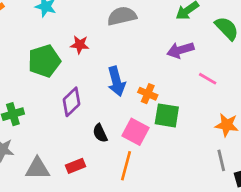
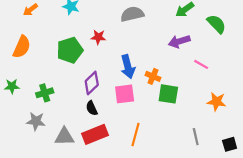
pink square: (135, 132) -> (125, 94), moved, turned -35
black semicircle: (100, 133) -> (92, 108), moved
gray line: (221, 160) -> (196, 137), moved
red rectangle: (76, 166) -> (95, 134), size x1.6

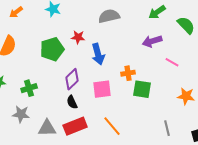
blue arrow: (128, 67) -> (98, 54), moved
orange cross: (153, 76) -> (128, 73), turned -32
orange line: (135, 134) -> (112, 126), turned -55

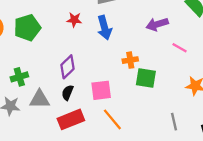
green pentagon: (52, 49) -> (27, 28), moved
blue arrow: (98, 54) -> (104, 28), moved
pink square: (102, 89) -> (101, 90), moved
black semicircle: (72, 102) -> (68, 93), turned 48
gray triangle: (47, 128) -> (40, 99), moved

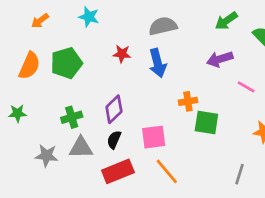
green cross: (19, 77) -> (72, 117), moved
gray line: (174, 122) -> (240, 174), turned 30

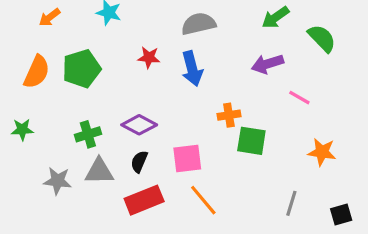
purple diamond: (114, 109) -> (139, 125), turned 72

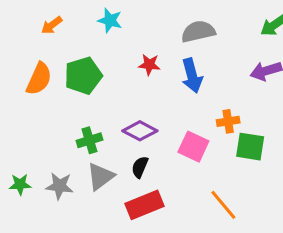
green star: (22, 130) -> (20, 184), moved
pink square: (187, 158) -> (193, 147), moved, turned 32
gray triangle: (99, 171) -> (100, 176), turned -36
orange line: (203, 200) -> (223, 205), moved

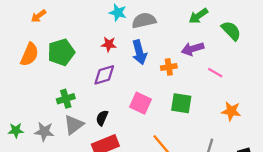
cyan star: (110, 20) -> (118, 13), moved
orange cross: (228, 121) -> (169, 67), moved
purple diamond: (140, 131) -> (104, 75), moved, turned -45

